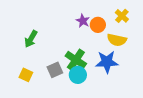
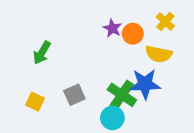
green cross: (76, 60) -> (122, 95), moved
cyan circle: (78, 75) -> (112, 118), moved

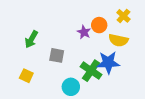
purple star: (112, 28) -> (84, 32), moved
gray square: (74, 95) -> (57, 55), moved, turned 35
cyan circle: (112, 118) -> (71, 87), moved

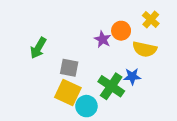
blue star: (108, 63) -> (132, 76), size x0.6
yellow square: (26, 76) -> (68, 92), moved, size x1.5

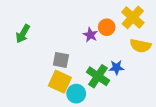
yellow cross: (151, 20) -> (133, 17), size x1.5
green arrow: (38, 48) -> (23, 34), moved
yellow semicircle: (145, 49) -> (140, 46), moved

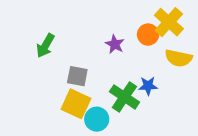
orange circle: (107, 27) -> (148, 35), moved
green arrow: (23, 34) -> (45, 46), moved

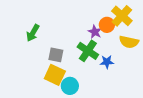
purple star: (115, 44) -> (95, 32), moved
green cross: (124, 97) -> (88, 51), moved

